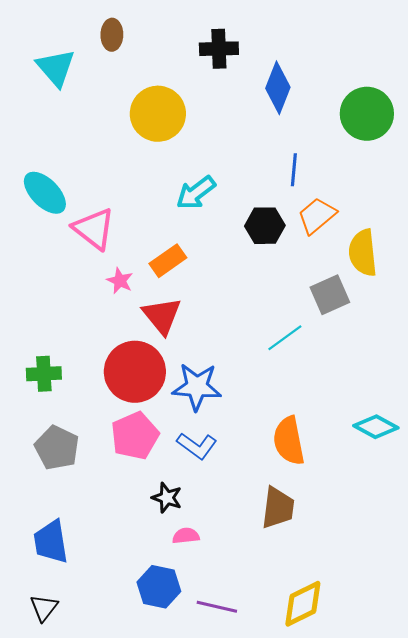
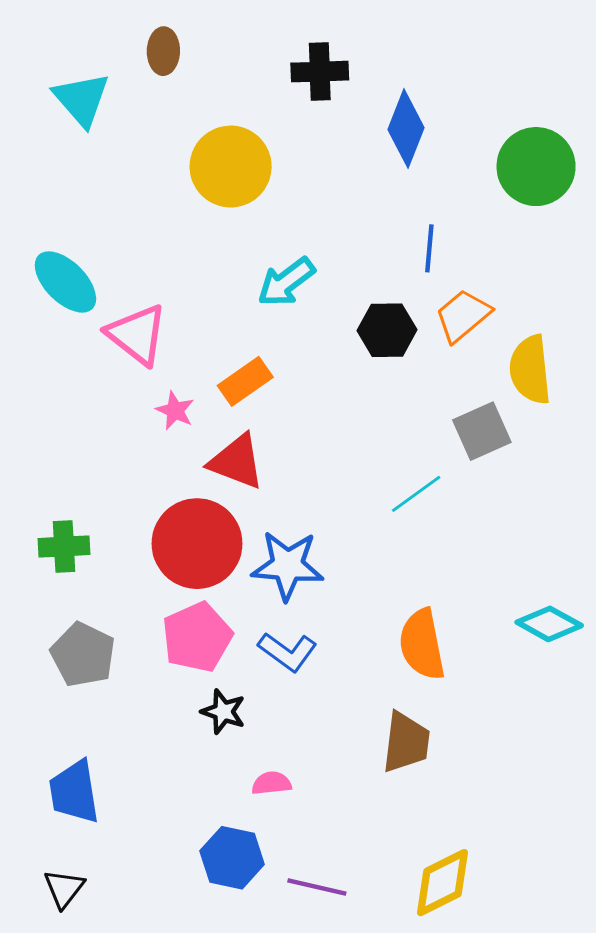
red triangle: (162, 316) -> (236, 462), turned -30
black star: (167, 498) -> (223, 712), moved

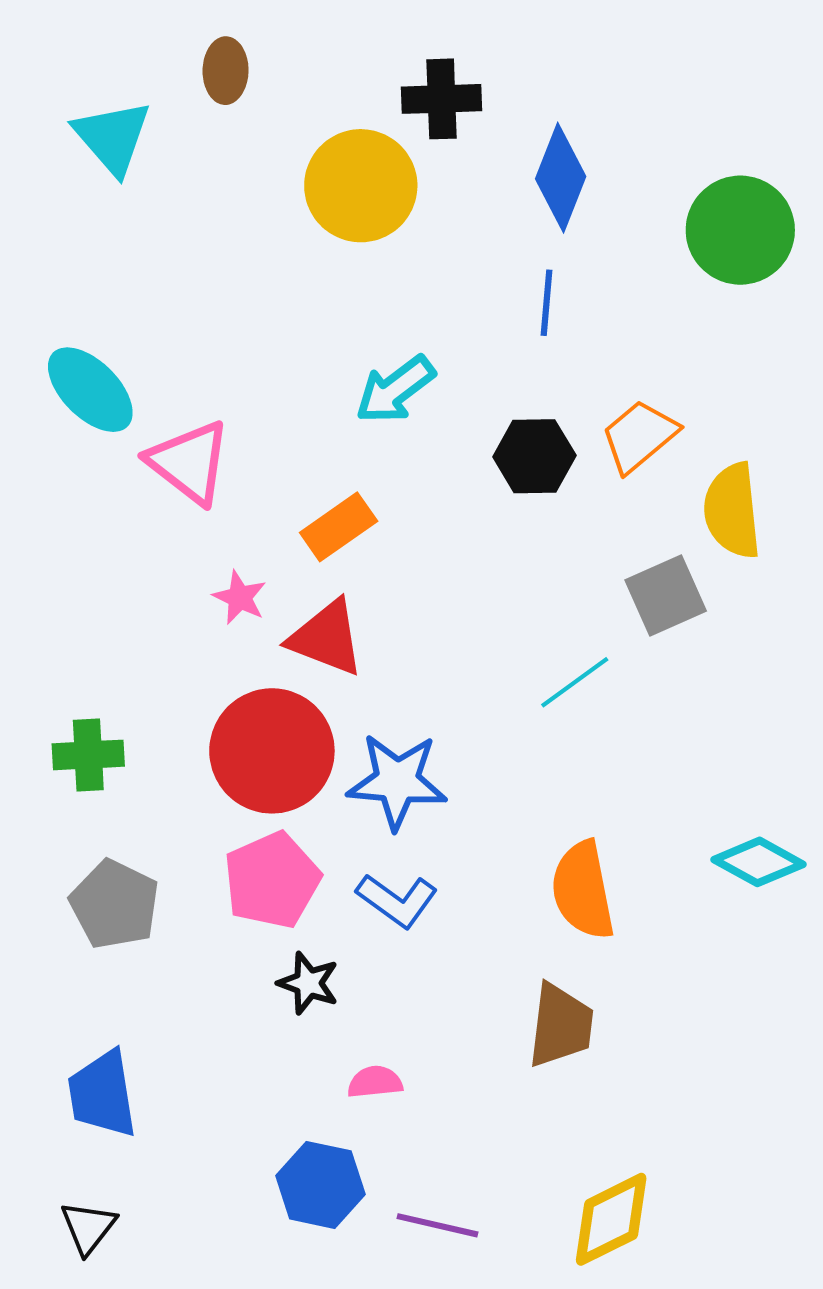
yellow circle: (231, 167) -> (361, 186), moved
blue line: (429, 248) -> (547, 303), moved
pink star: (175, 411) -> (240, 598), moved

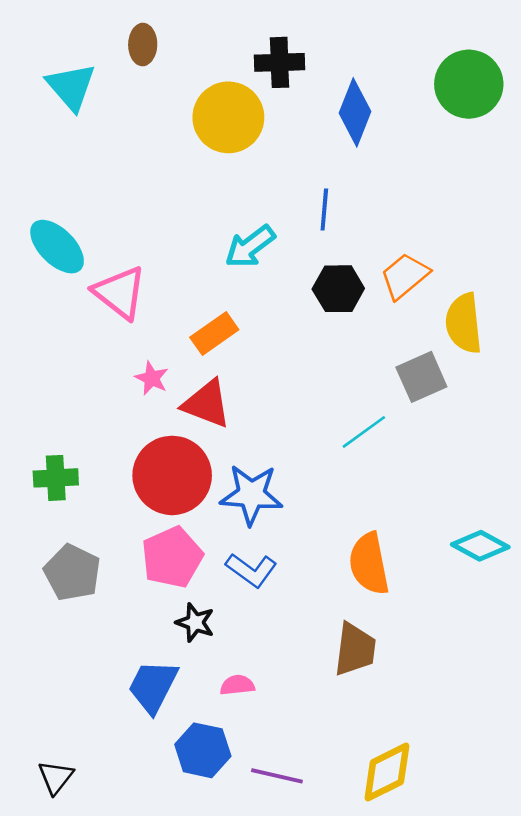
green circle: (740, 230) -> (469, 84), moved
blue line: (547, 303) -> (324, 209), moved
blue trapezoid: (102, 1094) -> (153, 686), moved, turned 36

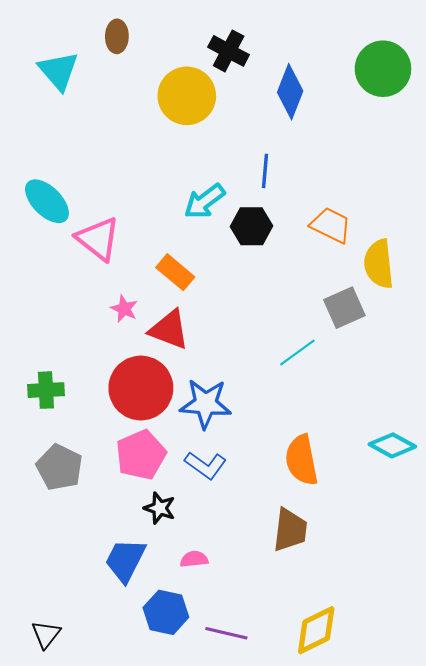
black cross: (280, 62) -> (229, 51), turned 30
orange trapezoid: (405, 276) -> (331, 225), turned 66
black hexagon: (338, 289) -> (251, 226), moved
orange rectangle: (214, 333) -> (175, 272), turned 75

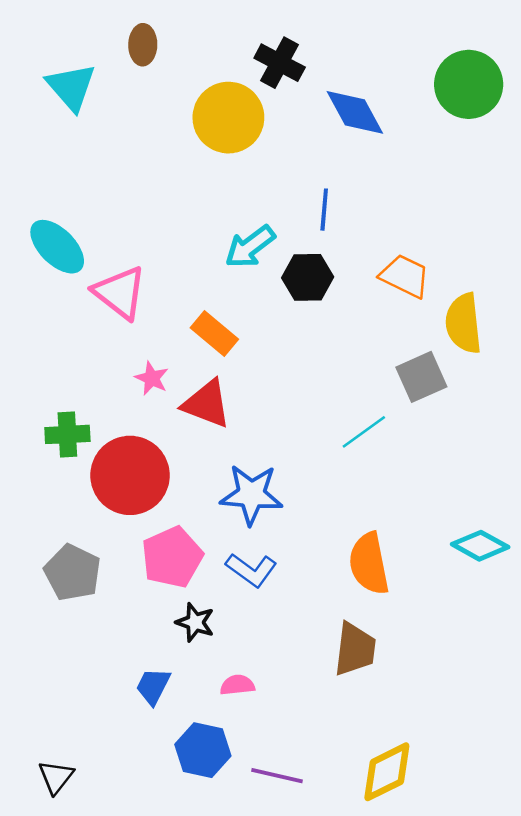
blue diamond: (290, 92) -> (355, 112), turned -50
red circle: (141, 388) -> (130, 475), moved
green cross: (46, 390) -> (67, 434), moved
blue trapezoid: (125, 560) -> (153, 686), size x0.7

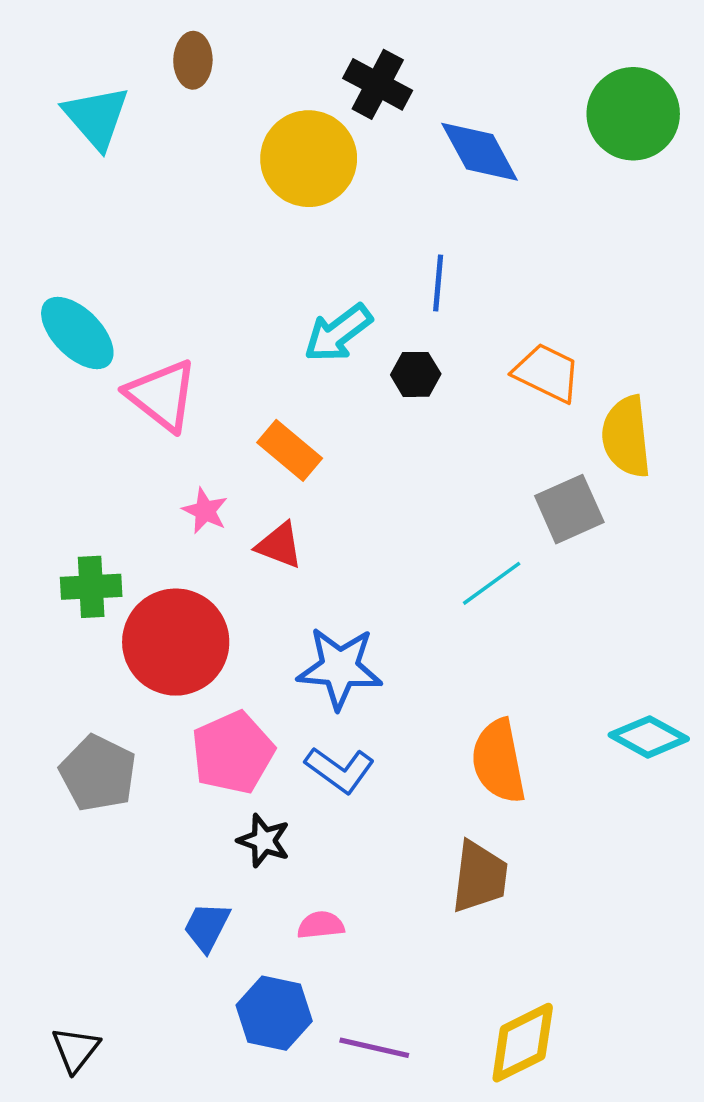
black hexagon: (308, 277) -> (416, 374), size x0.7
red triangle: (207, 404) -> (279, 545), size x0.7

